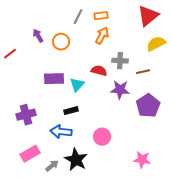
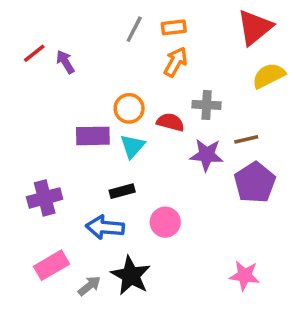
orange circle: (61, 42) -> (129, 108), moved
red line: (10, 54) -> (34, 53), moved
brown line: (143, 72) -> (246, 139), moved
pink circle: (102, 137) -> (165, 222), moved

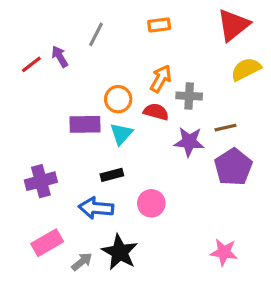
gray line: (134, 29) -> (96, 34), moved
red line: (34, 53) -> (31, 64), moved
orange arrow: (176, 62) -> (161, 79), moved

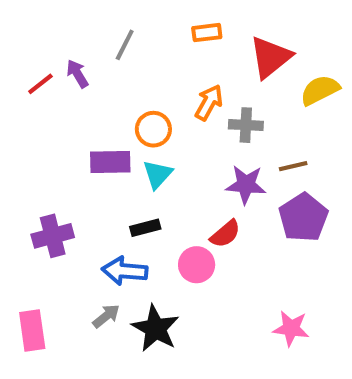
red triangle: (233, 25) -> (270, 57), moved
red semicircle: (156, 112) -> (225, 234), moved, turned 125
pink rectangle: (47, 243) -> (32, 330), moved, turned -68
gray arrow: (82, 262) -> (106, 316), moved

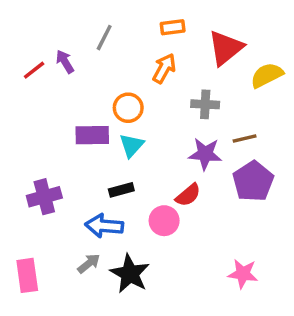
orange arrow: (209, 102) -> (164, 68), moved

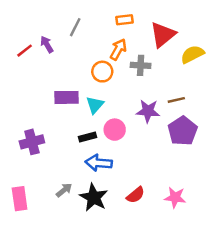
gray cross: (205, 104) -> (141, 65), moved
orange circle: (128, 108) -> (102, 72), moved
red semicircle: (188, 195) -> (136, 195), moved
pink circle: (164, 221) -> (115, 130), moved
blue arrow: (104, 226) -> (99, 163), moved

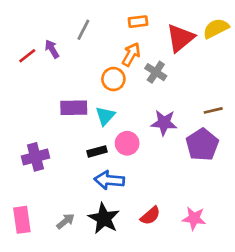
yellow semicircle: (192, 54) -> (216, 28), moved
gray cross: (141, 65) -> (156, 72), turned 30
brown line: (176, 100) -> (213, 110), moved
gray arrow: (64, 190) -> (66, 221), moved

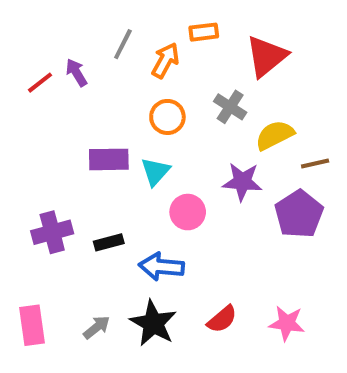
yellow semicircle: (216, 28) -> (275, 135), moved
orange arrow: (131, 54) -> (165, 60), moved
black rectangle: (97, 151) -> (109, 242), moved

